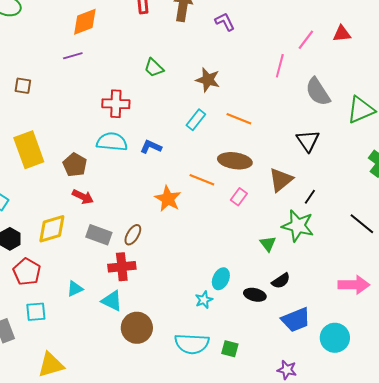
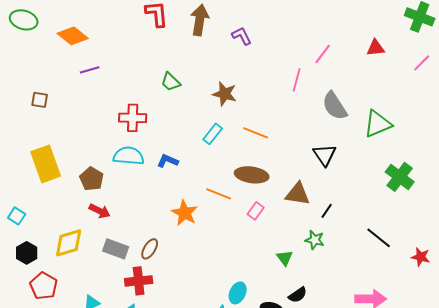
orange diamond: (85, 22) -> (73, 36), moved, turned 60
red triangle: (342, 34) -> (376, 48), moved
brown triangle: (281, 180) -> (298, 194), turned 48
green star: (298, 226) -> (315, 240), size x0.6

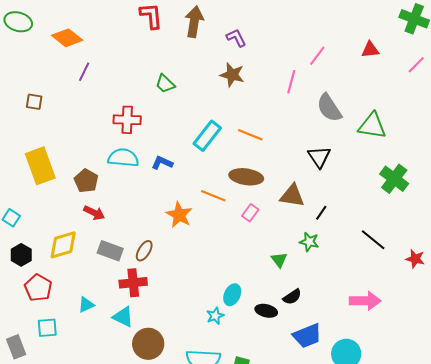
purple line: (90, 70) -> (84, 72), turned -48
brown star: (225, 94) -> (232, 75), moved
green triangle: (378, 124) -> (372, 126), turned 32
cyan rectangle: (213, 134) -> (207, 136), size x1.4

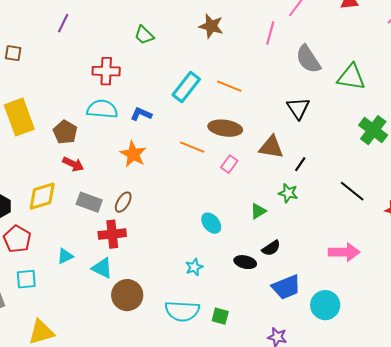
orange star: (179, 215) -> (133, 154), moved
green triangle: (279, 260) -> (258, 211), turned 36
cyan ellipse: (232, 295) -> (211, 223), moved, turned -65

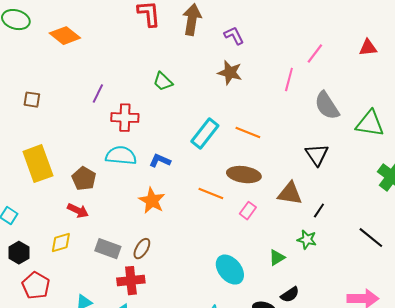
purple line: (63, 23) -> (98, 94), moved
red arrow: (73, 164) -> (78, 211), moved
yellow diamond: (42, 196) -> (61, 243), size x0.7
cyan ellipse: (211, 223) -> (230, 270), size x1.4

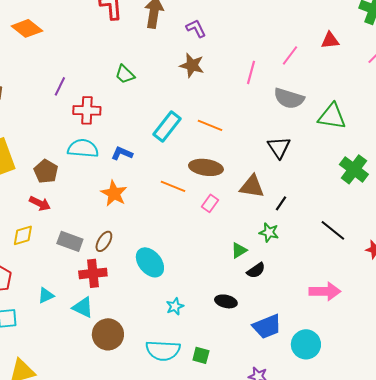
pink line: (315, 54) -> (290, 55), moved
gray semicircle: (327, 106) -> (289, 98), turned -40
cyan ellipse: (230, 270) -> (150, 262), moved
black semicircle: (290, 295) -> (256, 270), moved

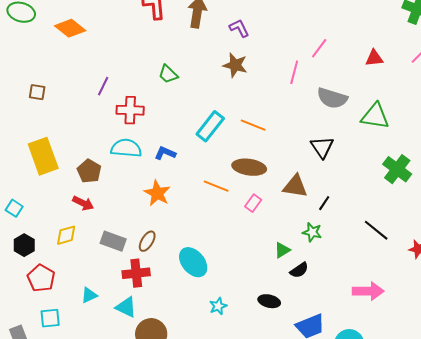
red triangle: (330, 40) -> (374, 58), moved
pink line: (290, 55) -> (319, 48), moved

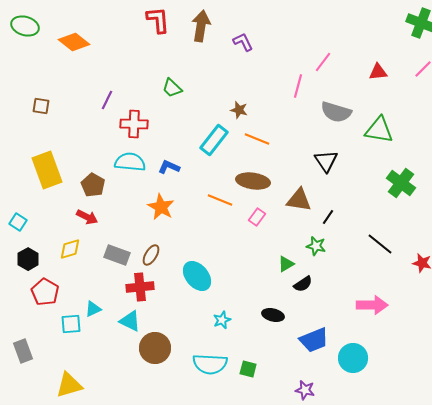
brown star: (235, 65) -> (239, 110), moved, size x0.7
cyan square: (50, 318) -> (71, 324), moved

